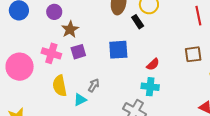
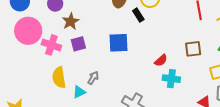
red semicircle: (153, 64) -> (161, 60), moved
pink circle: (20, 67) -> (28, 31), moved
cyan cross: (150, 87) -> (171, 79), moved

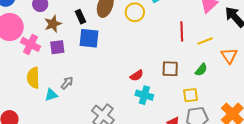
black rectangle: (138, 15) -> (80, 17), moved
blue square: (118, 43) -> (89, 38), moved

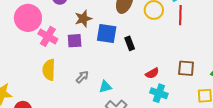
black rectangle: (80, 17) -> (130, 43), moved
brown star: (53, 24) -> (83, 19), moved
red line: (182, 31) -> (180, 15), moved
cyan triangle: (51, 95) -> (105, 87), moved

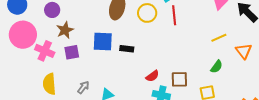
brown star: (83, 19) -> (65, 30), moved
black rectangle: (130, 43) -> (127, 49), turned -56
brown square: (186, 68) -> (179, 79), moved

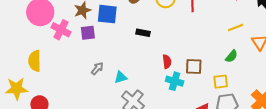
blue square: (103, 42) -> (107, 14), moved
red semicircle: (152, 76) -> (167, 62), turned -64
yellow semicircle: (49, 84) -> (35, 61), moved

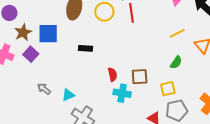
purple square: (88, 33) -> (31, 54), turned -35
gray arrow: (97, 68) -> (44, 89), turned -88

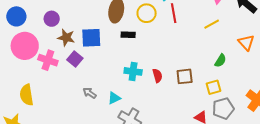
brown star: (23, 32) -> (66, 38), turned -30
yellow line: (177, 33) -> (212, 24), moved
black rectangle: (86, 48) -> (128, 35), moved
cyan cross: (122, 93) -> (133, 71), moved

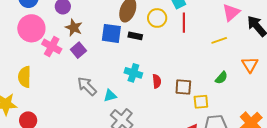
blue square: (91, 38) -> (111, 33), moved
yellow square: (214, 87) -> (201, 102), moved
gray arrow: (90, 93) -> (87, 86), size x1.5

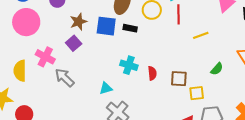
brown star: (74, 28) -> (78, 22), moved, turned 30
yellow line: (219, 40) -> (201, 35), moved
pink cross: (52, 46) -> (45, 57), moved
gray arrow: (87, 86) -> (65, 78), moved

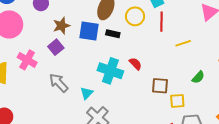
cyan cross: (129, 65) -> (110, 71), size x1.4
red semicircle: (152, 73) -> (135, 64), moved, turned -40
gray arrow: (65, 78) -> (59, 83), moved
cyan triangle: (106, 88) -> (87, 93), turned -32

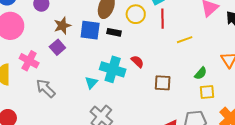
gray arrow: (59, 83) -> (46, 88), moved
cyan triangle: (87, 93) -> (91, 82), moved
yellow square: (177, 101) -> (207, 92), moved

